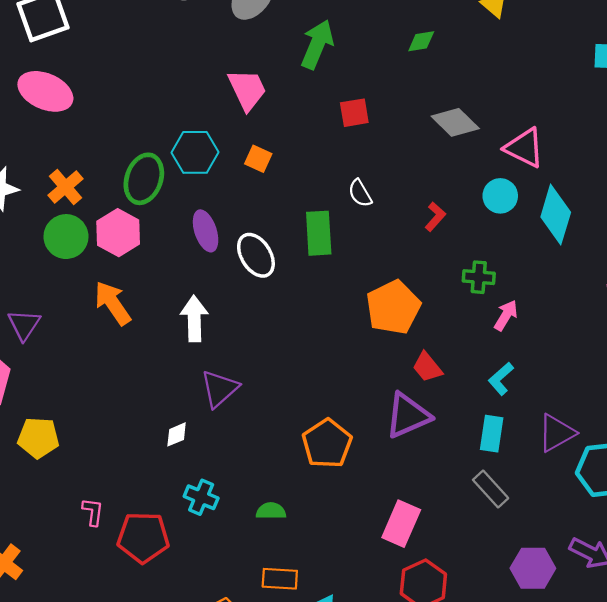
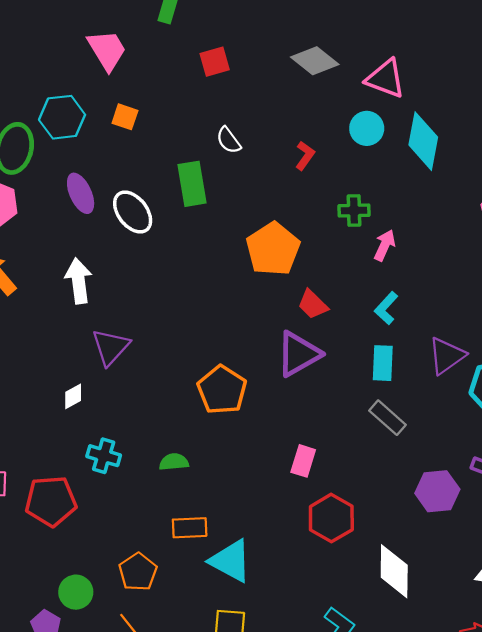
pink rectangle: (401, 524) -> (303, 461), size x0.7

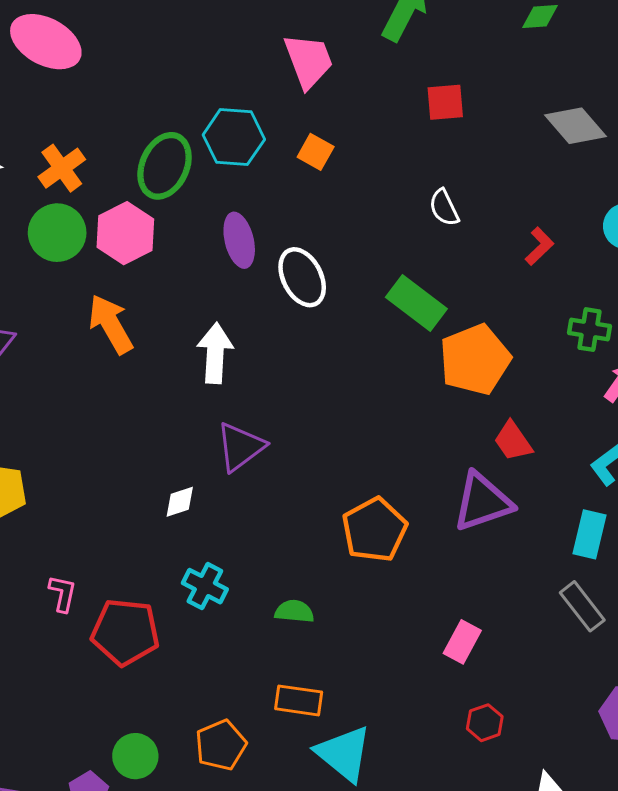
green rectangle: (192, 184) -> (416, 303), moved, turned -54
red hexagon: (331, 518) -> (485, 723), size x0.6

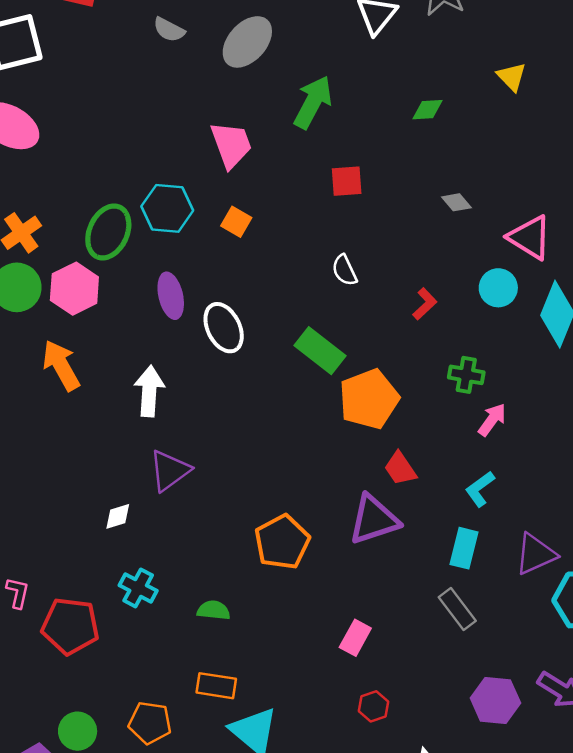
gray diamond: (575, 126) -> (456, 202), size x0.6
orange pentagon: (221, 745) -> (150, 723), turned 30

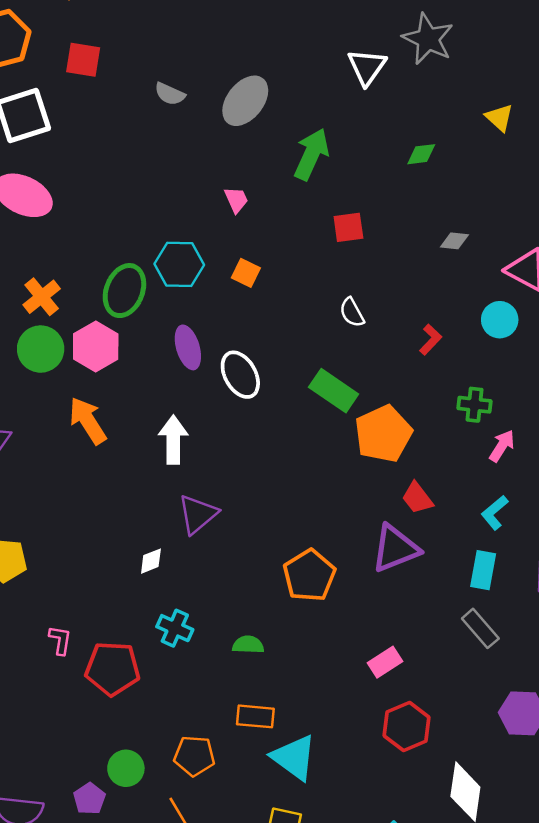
pink trapezoid: (231, 145) -> (236, 200), size x0.6
gray diamond: (456, 202) -> (454, 241), turned -40
pink rectangle: (355, 638) -> (385, 662), turned 32
red hexagon: (374, 706) -> (407, 726), size x1.6

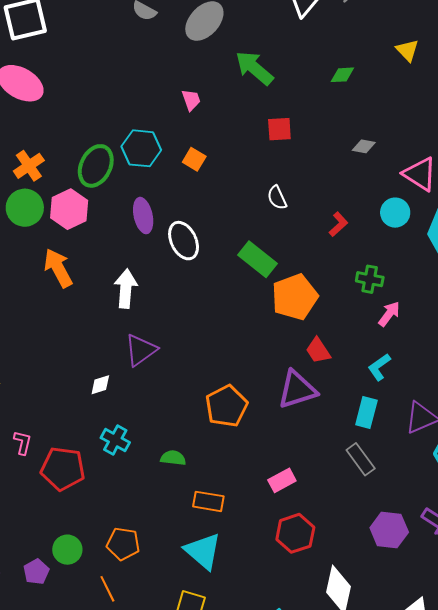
green arrow: (311, 154) -> (254, 68), turned -78
orange rectangle: (255, 716) -> (208, 501), moved

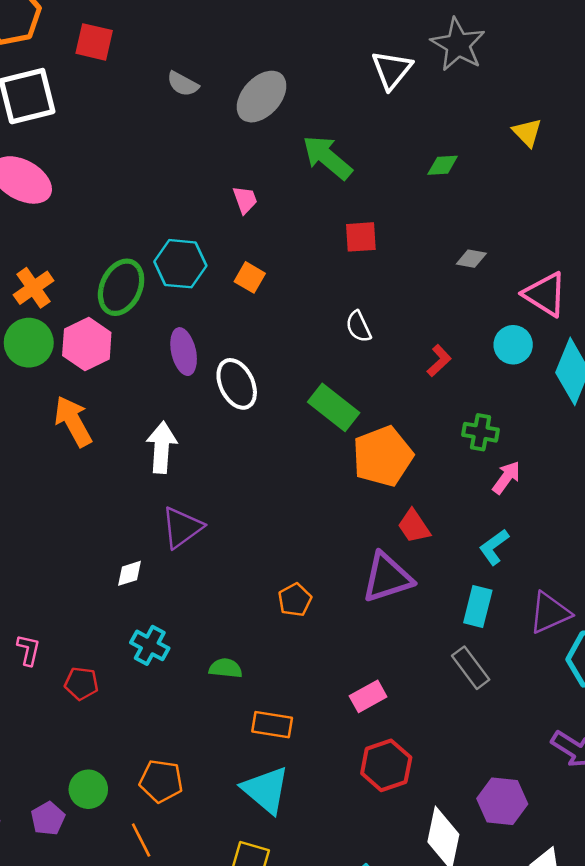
orange pentagon: (227, 406) -> (295, 600), size x0.6
red pentagon: (63, 469) -> (81, 684), size x0.6
purple hexagon: (389, 530) -> (502, 801), moved

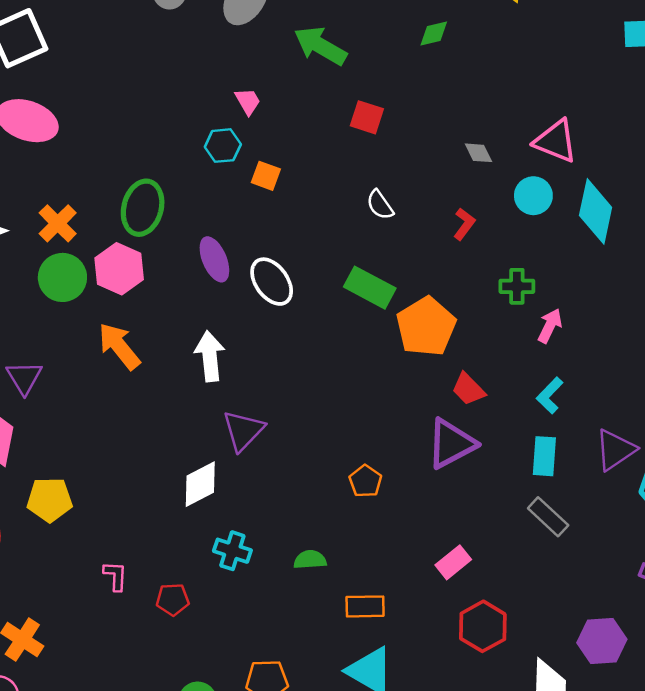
red square: (361, 237) -> (367, 117), turned 32
gray diamond: (471, 259) -> (478, 153), moved, turned 64
cyan hexagon: (180, 264) -> (223, 146), moved, size x0.7
white diamond: (130, 573) -> (200, 484), size x1.6

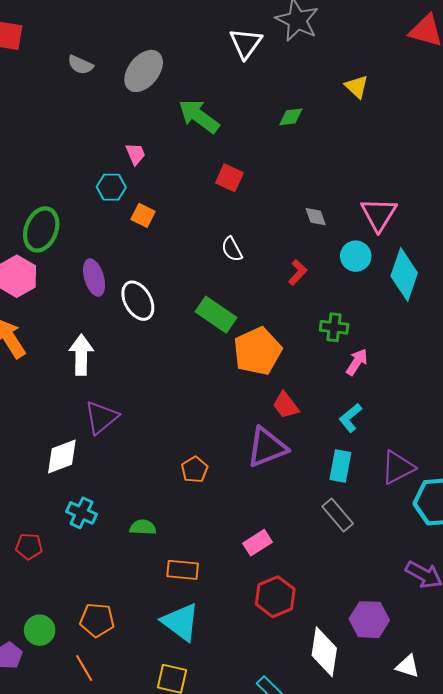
pink triangle: (556, 141) -> (379, 214), turned 33

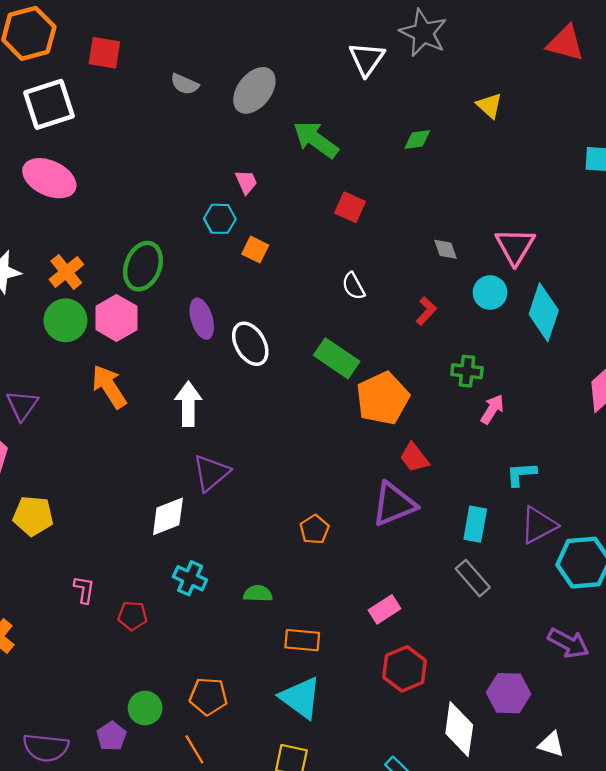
cyan L-shape: (350, 418) -> (521, 474), moved, turned 36

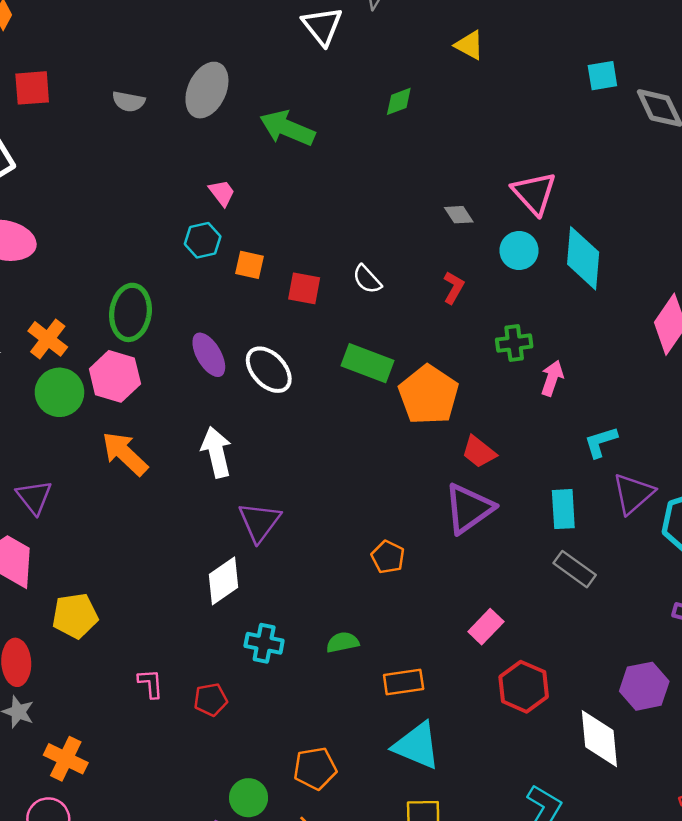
red square: (350, 207) -> (304, 288), moved

